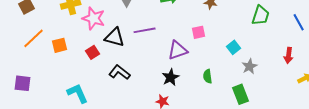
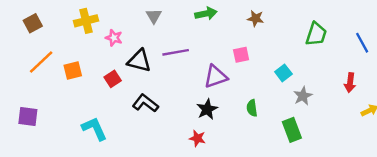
pink star: (94, 18) -> (114, 38), size x0.6

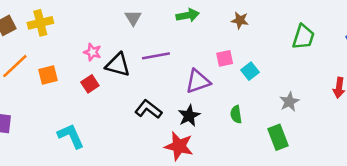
yellow cross: (86, 21) -> (40, 23), moved
pink star: (114, 38) -> (92, 52), moved
cyan square: (283, 73) -> (250, 71), moved
black L-shape: (145, 103) -> (148, 109), moved
red star: (197, 138) -> (179, 146), size x1.6

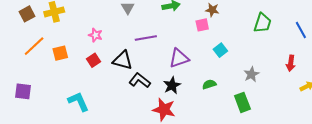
pink square: (225, 58) -> (202, 25), moved
black triangle: (118, 65) -> (123, 60), moved
green semicircle: (236, 114) -> (209, 84), turned 80

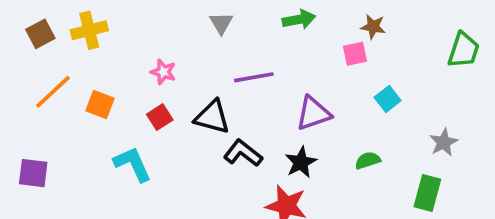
orange square: (60, 53) -> (100, 104), turned 35
cyan L-shape: (78, 101) -> (133, 164), moved
green rectangle: (242, 102) -> (427, 193), turned 36

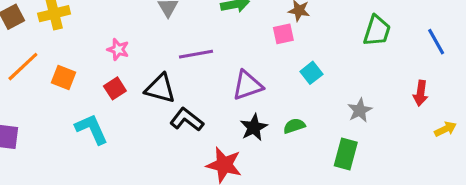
black star: (301, 162) -> (254, 127), moved

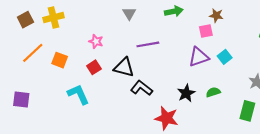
purple triangle: (247, 85) -> (199, 57), moved

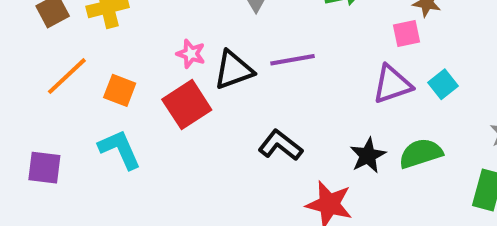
red square: (94, 67) -> (187, 105), size x1.6
black triangle: (124, 67) -> (234, 70), moved, turned -35
green semicircle: (213, 92) -> (421, 153), size x1.5
cyan L-shape: (78, 94) -> (120, 149), moved

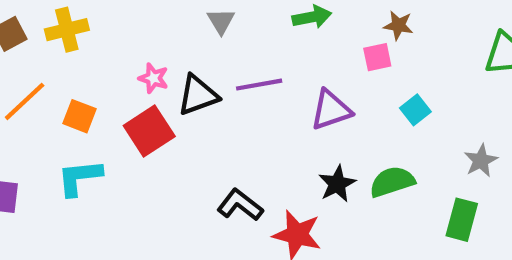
purple triangle: (392, 84) -> (331, 110), moved
black L-shape: (280, 145) -> (240, 205), moved
cyan L-shape: (120, 149) -> (79, 177), turned -72

